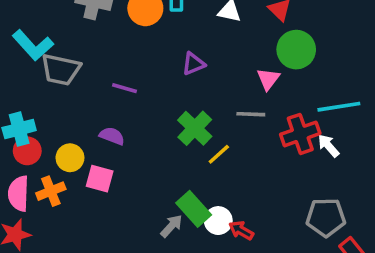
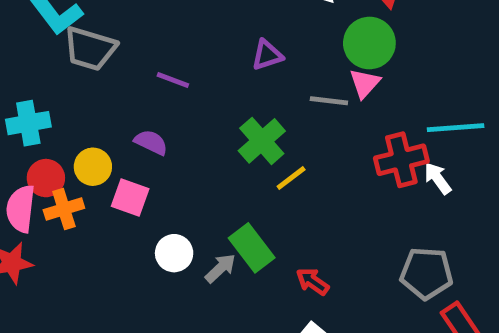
green circle: (296, 50) -> (369, 43), moved
gray line: (251, 114) -> (329, 101), moved
red circle: (27, 151) -> (46, 178), moved
white circle: (218, 221) -> (174, 253), moved

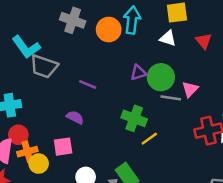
green circle: (369, 43) -> (161, 77), moved
green cross: (262, 141) -> (134, 118), turned -30
yellow circle: (93, 167) -> (39, 164), moved
pink square: (130, 198) -> (63, 147), turned -30

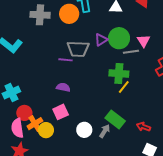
gray trapezoid: (44, 66) -> (78, 49), moved
green cross: (134, 118) -> (119, 74), moved

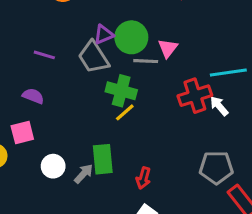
gray trapezoid: (78, 49) -> (93, 57), moved, turned 45
green rectangle: (115, 119) -> (103, 159), turned 36
red arrow: (143, 127) -> (143, 178), turned -104

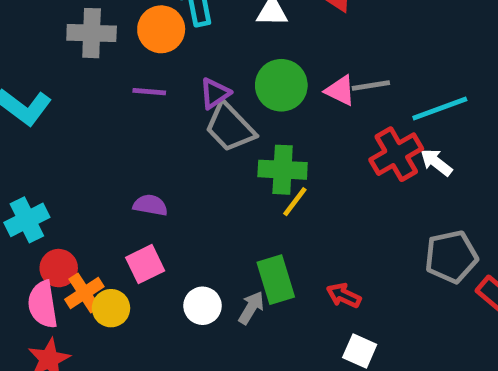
purple triangle: (104, 35) -> (215, 93), moved
pink triangle: (168, 48) -> (340, 90), turned -30
purple line: (44, 55) -> (149, 92), moved
gray line: (146, 61) -> (371, 86), moved
red arrow: (143, 178) -> (344, 295), turned 110

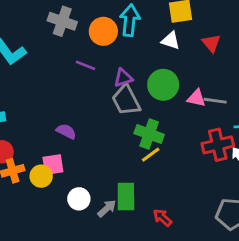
pink triangle: (340, 90) -> (196, 98), turned -30
yellow circle: (111, 308) -> (41, 176), moved

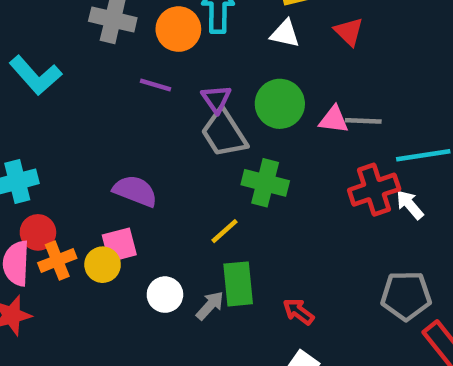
purple triangle: (123, 78) -> (216, 99), turned -42
purple semicircle: (66, 131) -> (135, 191), size x1.4
yellow line: (151, 155) -> (224, 231), moved

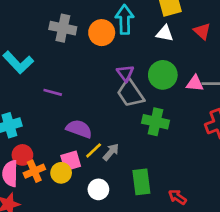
purple line: (156, 85) -> (53, 92), moved
yellow line: (224, 231) -> (94, 150), moved
gray arrow: (210, 306) -> (111, 152), moved

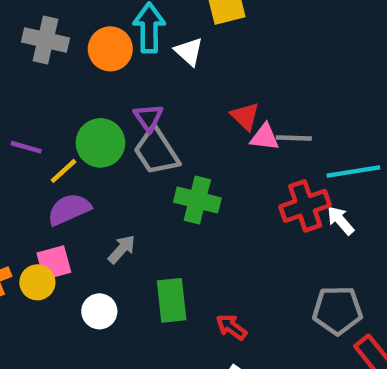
red triangle: (202, 31) -> (245, 116), moved
white triangle: (165, 33) -> (189, 51), moved, turned 30
green circle: (163, 75) -> (100, 143), moved
purple semicircle: (79, 129) -> (69, 209), turned -45
yellow line: (94, 150) -> (64, 171), moved

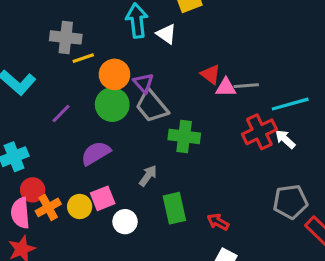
orange circle: (110, 49) -> (114, 74), moved
purple line: (26, 147) -> (61, 113), turned -55
yellow line: (64, 171) -> (83, 58), moved, turned 30
gray arrow: (122, 249) -> (148, 176), moved
pink square: (54, 263) -> (103, 198), moved

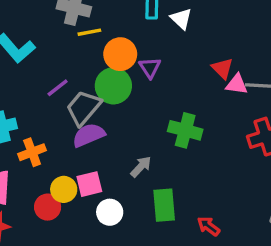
gray trapezoid: (152, 106) -> (83, 108), moved, turned 72
red circle: (33, 190) -> (48, 207), moved
orange cross: (48, 207) -> (32, 152), moved

